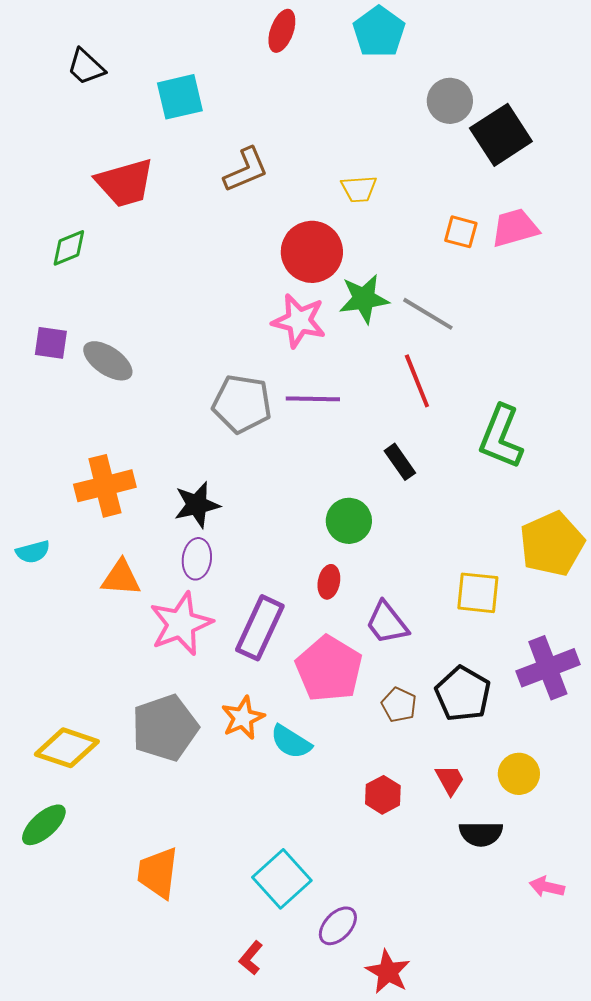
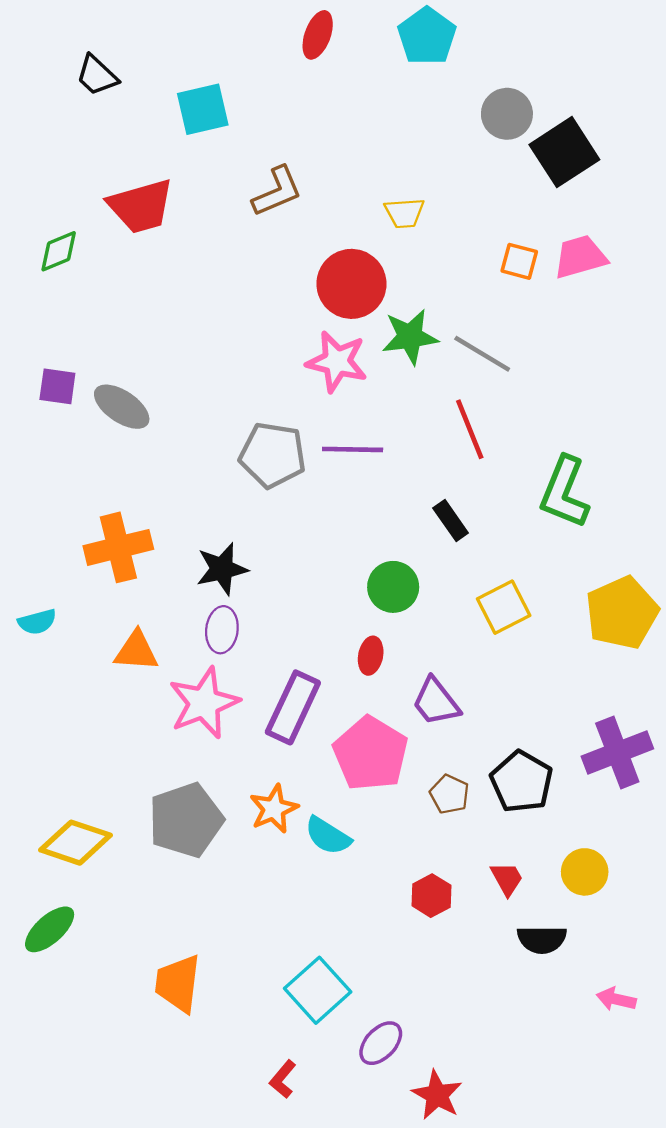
green diamond: (69, 248) -> (59, 251), moved
yellow square: (478, 593) -> (504, 607), moved, turned -33

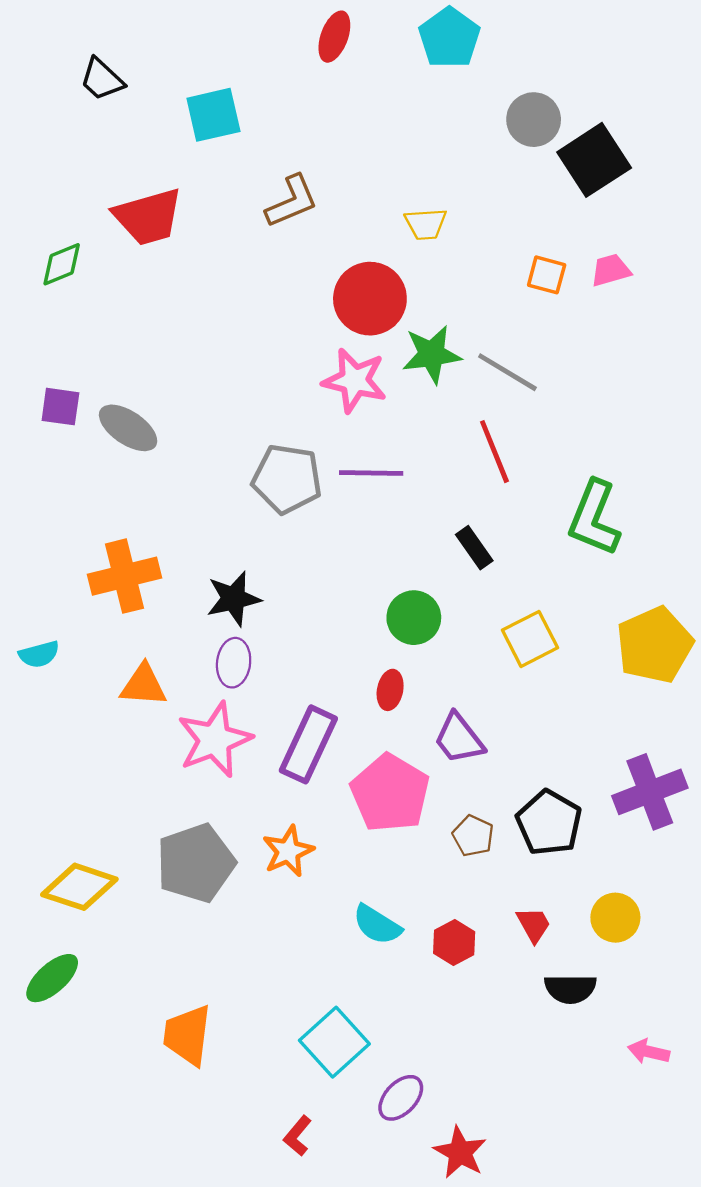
pink trapezoid: (580, 257) -> (611, 270), size x0.7
cyan semicircle: (328, 836) -> (377, 925), moved

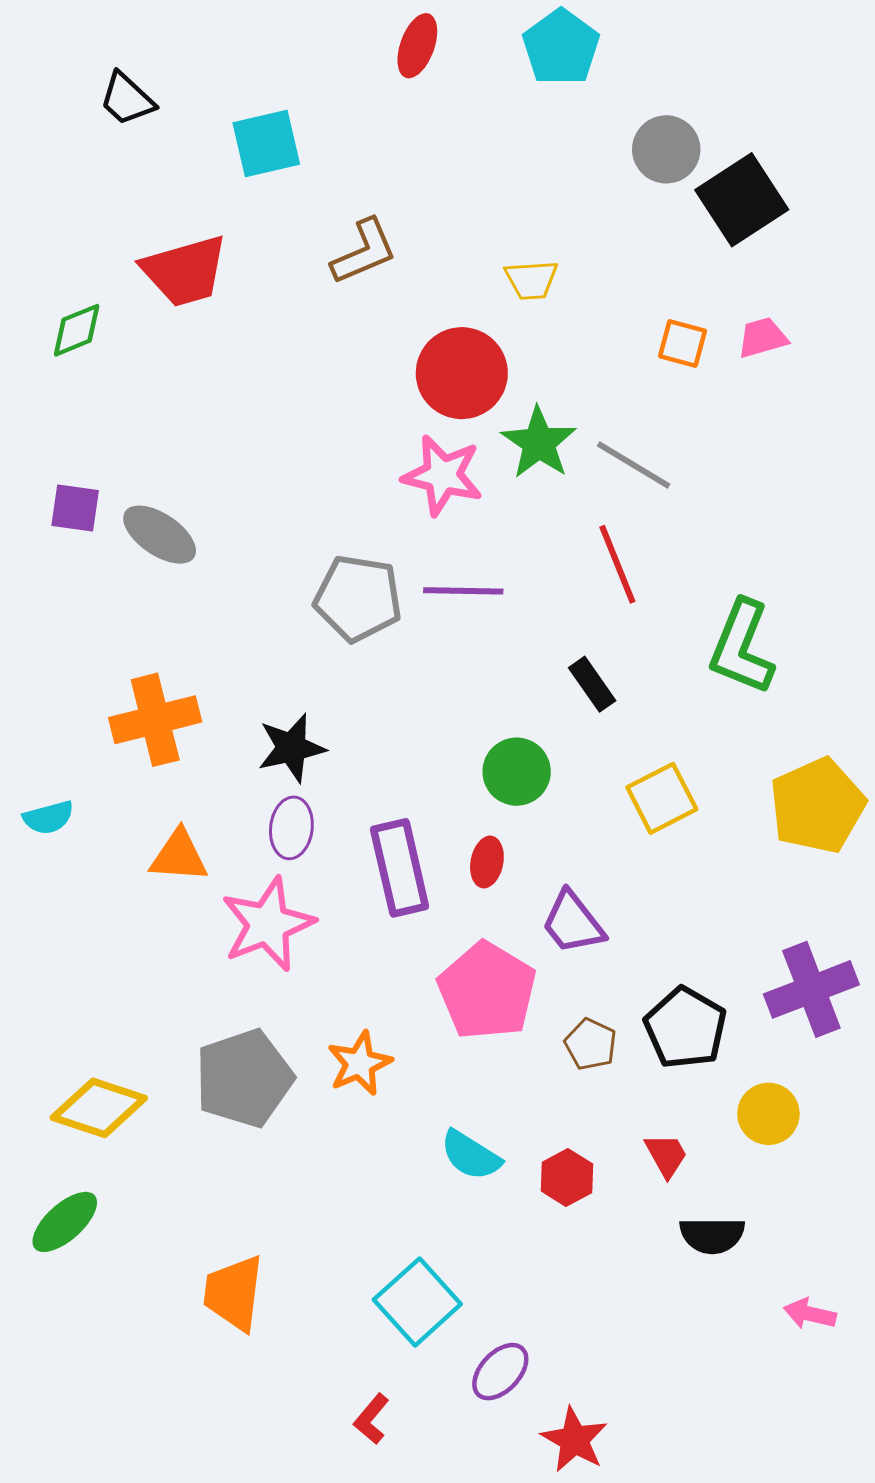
green star: (432, 354) -> (539, 443), turned -30
purple rectangle: (308, 744) -> (400, 868), moved, turned -38
yellow circle: (615, 918) -> (768, 1114), moved

